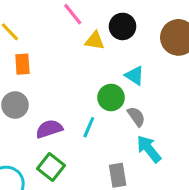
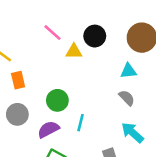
cyan triangle: (135, 75) -> (128, 71), moved, turned -30
green circle: (111, 98) -> (57, 100), moved
gray semicircle: (136, 117) -> (127, 98), moved

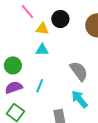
cyan triangle: (128, 71) -> (42, 50), moved
gray semicircle: (127, 98) -> (79, 71), size x1.5
green circle: (57, 100) -> (13, 65), moved

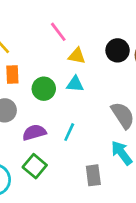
black circle: (60, 19) -> (118, 50), moved
green circle: (13, 65) -> (44, 89), moved

